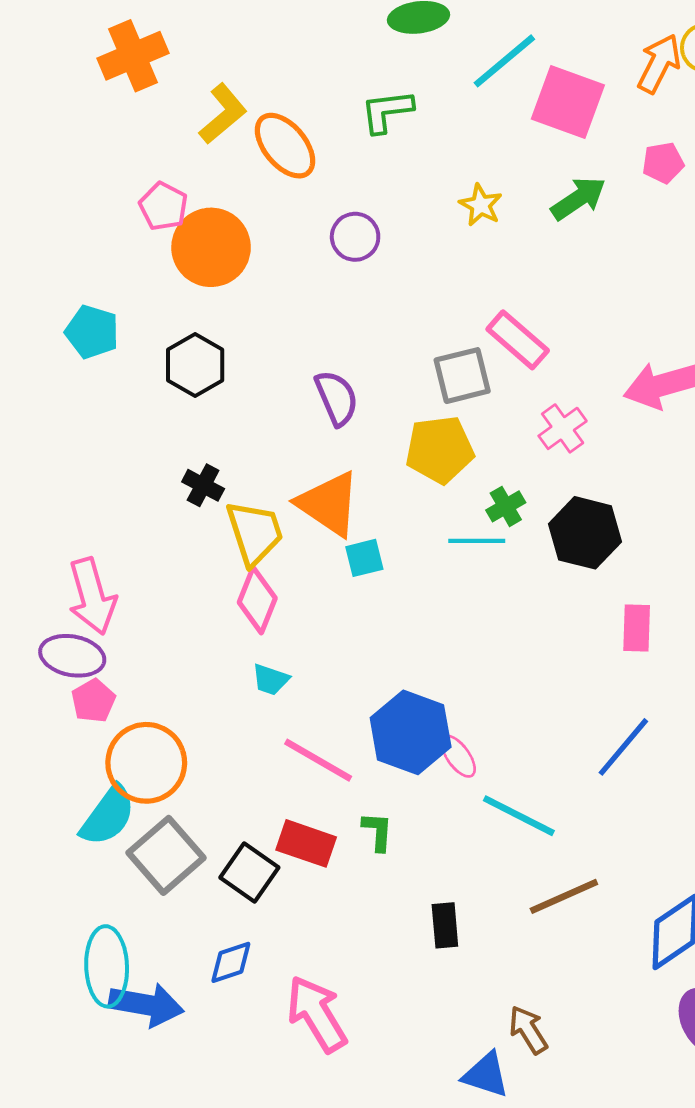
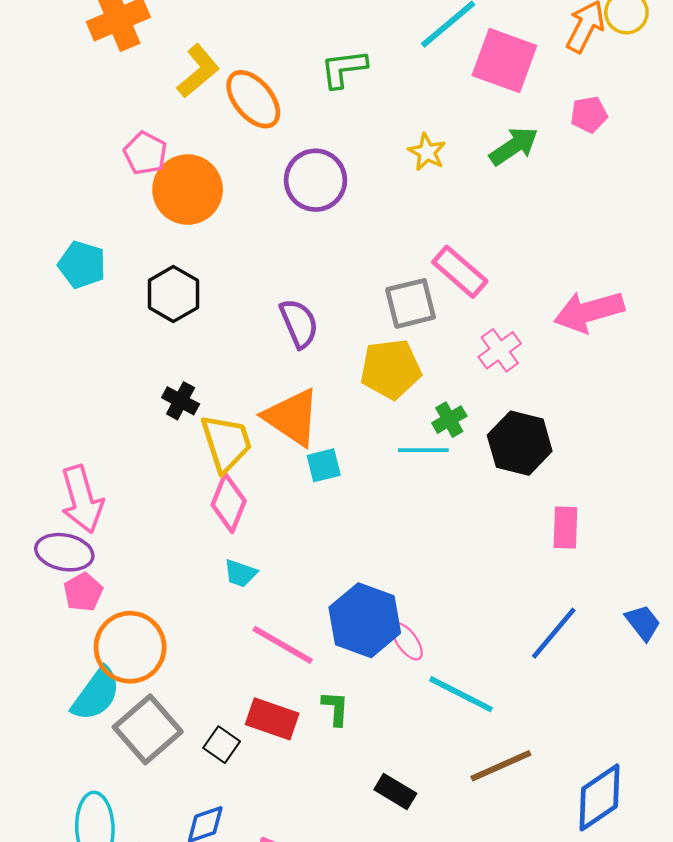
purple circle: (355, 237) -> (315, 180), size x1.4
black square: (249, 873) -> (222, 745), size x0.7
black rectangle: (445, 925) -> (395, 792), turned -54

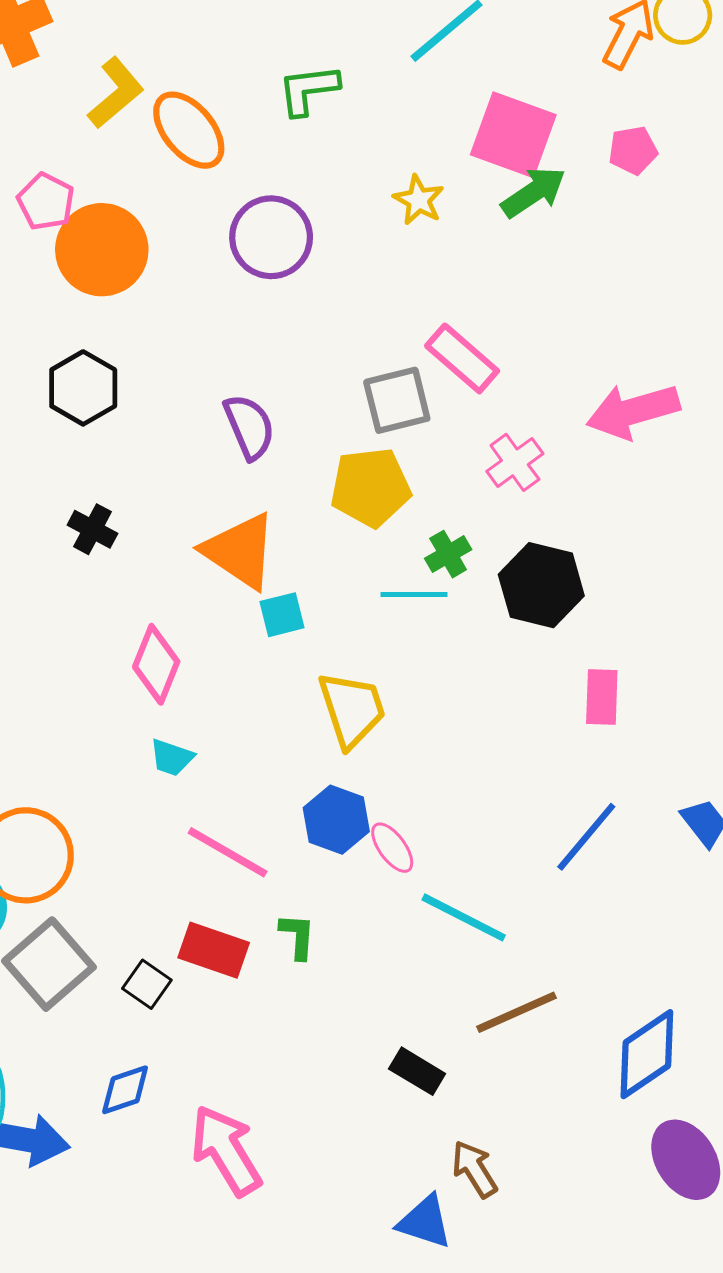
pink square: (504, 60) -> (513, 135), moved
yellow trapezoid: (226, 443) -> (352, 709), moved
blue hexagon: (365, 620) -> (336, 820), size x0.7
black rectangle: (395, 792) -> (417, 1071), moved

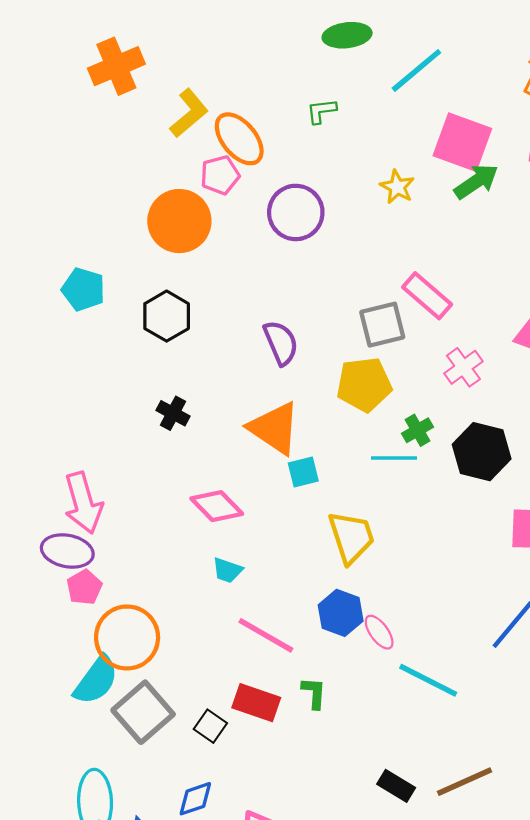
green L-shape: (308, 90) -> (321, 111), size x0.7
pink pentagon: (46, 202) -> (220, 175), moved, turned 30
pink diamond: (156, 664) -> (217, 506), turned -66
brown line: (516, 1012) -> (464, 782), moved

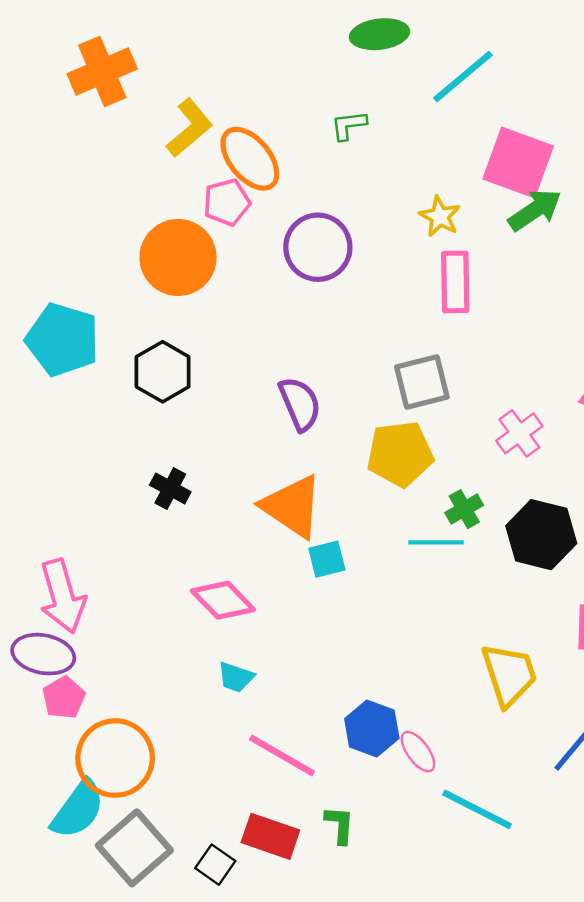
cyan pentagon: (83, 289) -> (63, 340), size x1.4
pink rectangle: (427, 296) -> (455, 282), moved, turned 48
yellow trapezoid: (351, 537) -> (509, 675), moved

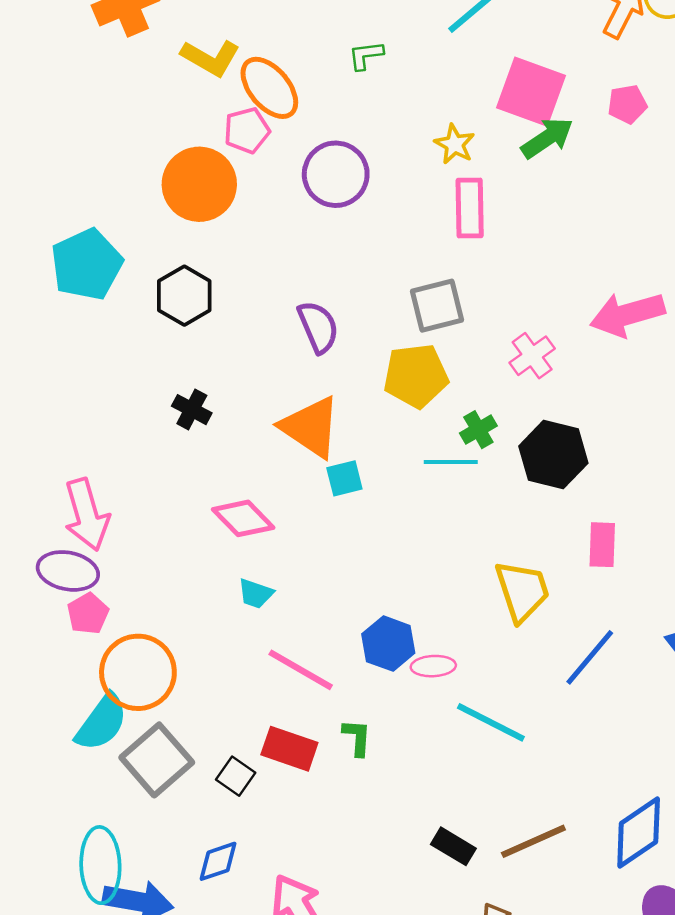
yellow L-shape: (190, 128) -> (211, 58), turned 70
cyan pentagon: (63, 340) -> (87, 264), turned 30
pink ellipse: (418, 752) -> (433, 666), turned -57

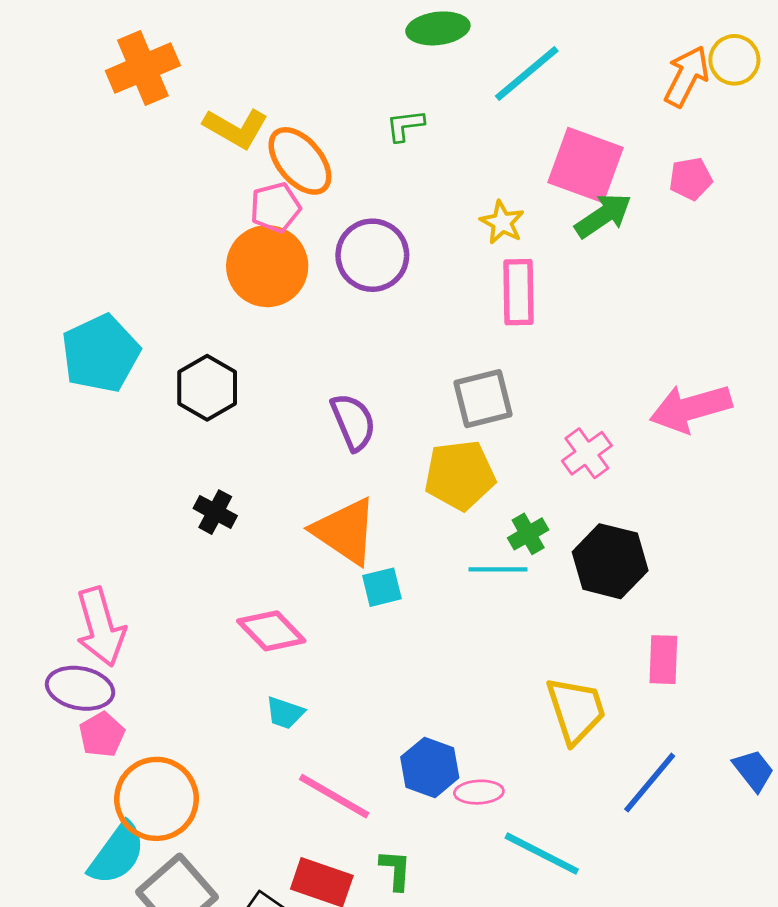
orange circle: (199, 184) -> (267, 266), moved

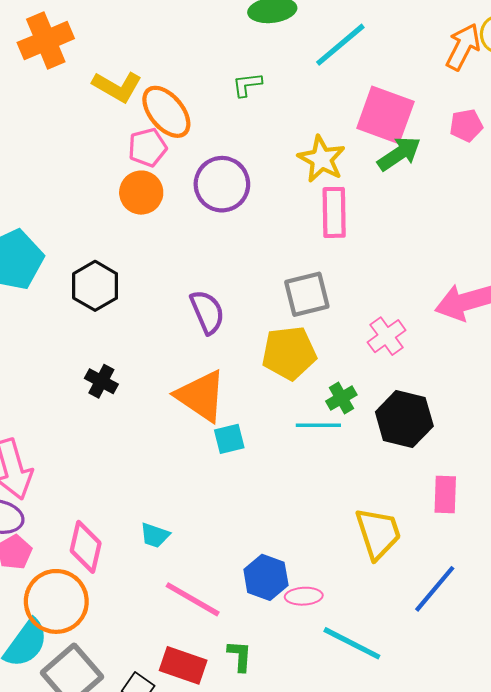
yellow star: (502, 222) -> (322, 159), size x1.4
orange circle: (267, 266) -> (141, 193), size x0.7
pink diamond: (271, 631) -> (86, 547), moved, turned 57

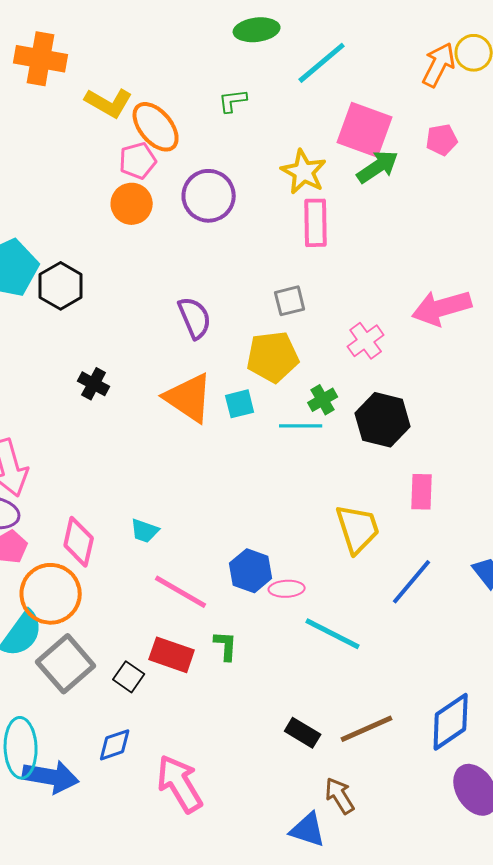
orange cross: (46, 41) -> (41, 59), turned 33
black hexagon: (95, 286) -> (61, 286), moved
gray square: (307, 294) -> (290, 301), size x0.7
cyan square: (229, 439) -> (240, 404), moved

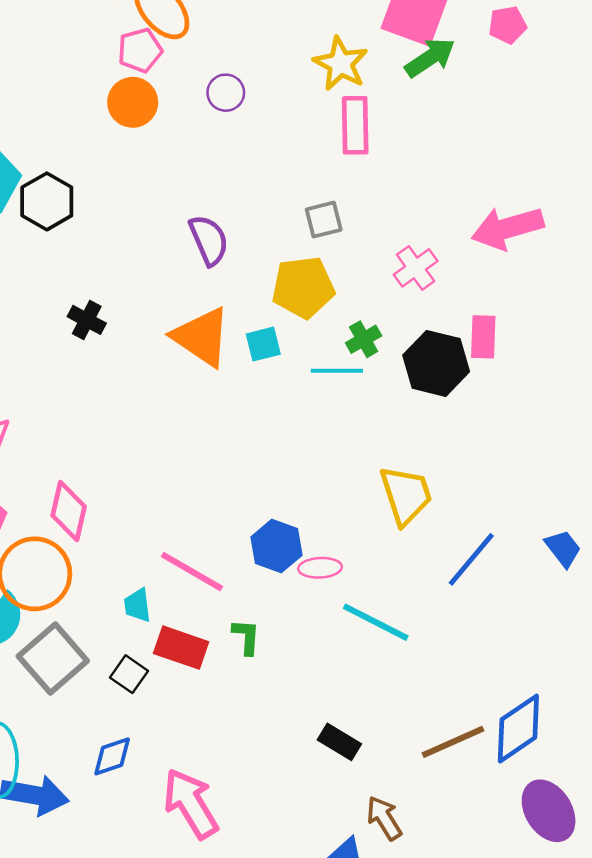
purple circle: (209, 196) -> (226, 93), size x0.6
pink rectangle: (422, 492) -> (483, 337), moved
cyan trapezoid: (145, 531) -> (138, 605), moved, turned 64
brown line: (367, 729) -> (453, 742), moved

